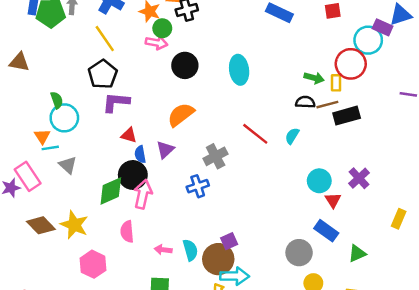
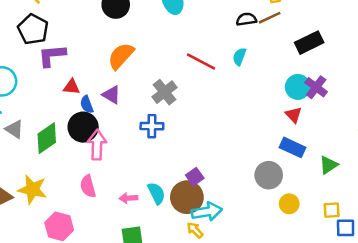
black rectangle: (347, 116) -> (309, 43), moved
purple triangle: (165, 150) -> (112, 95), turned -36
cyan circle: (319, 181) -> (298, 87), moved
blue cross: (198, 186) -> (152, 126), turned 30
green diamond: (111, 191) -> (47, 138), moved

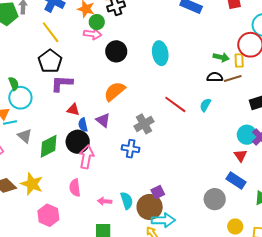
yellow circle: (289, 204) -> (235, 226), moved

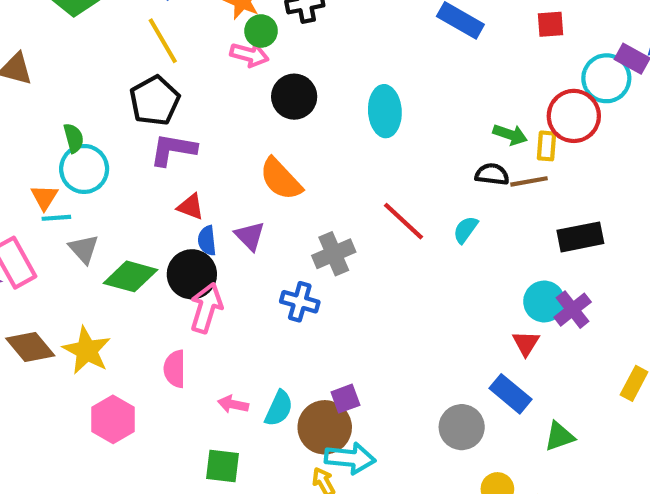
orange semicircle: (115, 91) -> (281, 179), turned -100
green diamond: (49, 146) -> (130, 276), turned 35
cyan semicircle: (127, 201) -> (279, 408), turned 36

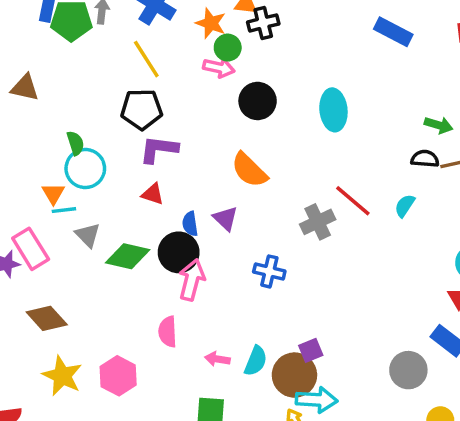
black pentagon: (155, 101) -> (142, 109), turned 30
red triangle: (191, 207) -> (153, 194), moved
gray cross: (334, 254) -> (318, 222), moved
yellow star: (87, 350) -> (62, 376), moved

